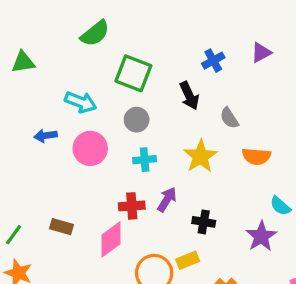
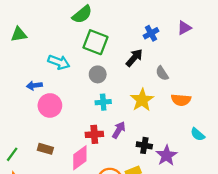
green semicircle: (95, 33) -> (82, 14), moved
black arrow: (189, 96) -> (134, 58), turned -114
pink circle: (90, 148) -> (50, 105), moved
purple star: (261, 236) -> (167, 155), moved

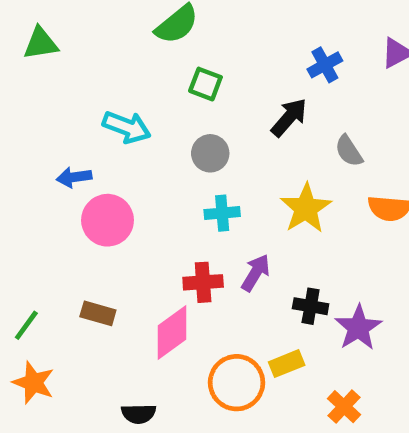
green triangle: (19, 34) -> (41, 43), moved
green square: (95, 42) -> (205, 84), size x0.6

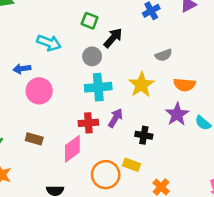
black arrow: (289, 117) -> (113, 38), moved
gray semicircle: (349, 151) -> (164, 55), turned -77
cyan cross: (222, 213) -> (98, 87), size x1.5
purple star: (358, 328) -> (177, 114), moved
yellow rectangle: (287, 364) -> (131, 165), turned 42

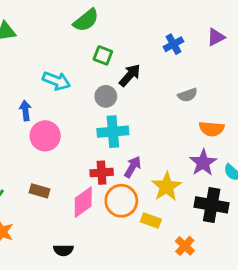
blue arrow: (22, 69) -> (25, 110), turned 91
yellow star: (141, 85) -> (166, 187), moved
black cross: (144, 135) -> (212, 205), moved, size x1.6
orange circle: (106, 175) -> (121, 201), moved

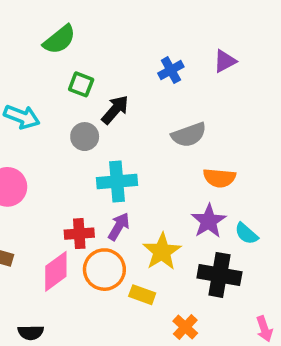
gray semicircle: (188, 95) -> (189, 135), size x1.4
cyan cross: (113, 132) -> (117, 181), moved

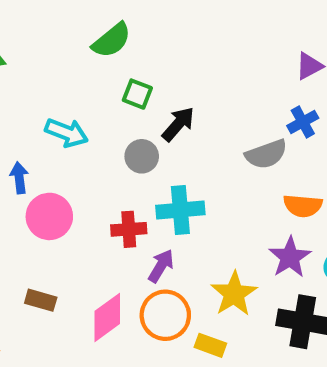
blue cross: (171, 70) -> (303, 122), moved
purple arrow: (119, 226) -> (161, 266), moved
red cross: (79, 234) -> (129, 229), moved

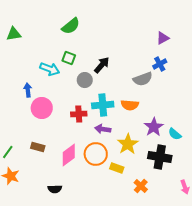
green square: (137, 94) -> (69, 58), moved
orange semicircle: (303, 206) -> (130, 105), moved
purple arrow: (161, 266) -> (103, 129), moved, turned -112

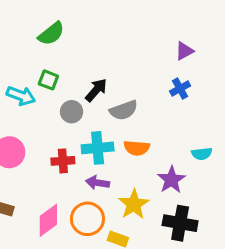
gray semicircle: (143, 79) -> (124, 110), moved
cyan semicircle: (175, 134) -> (202, 154), moved, turned -48

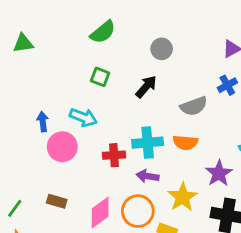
cyan arrow: (21, 96) -> (83, 117), moved
gray semicircle: (124, 110) -> (194, 106), moved
gray circle: (72, 112) -> (162, 49), moved

